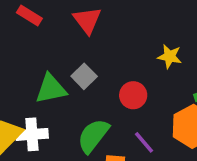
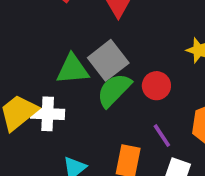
gray square: (84, 76) -> (108, 60), size x1.5
green semicircle: (93, 136) -> (114, 90), moved

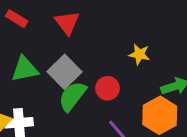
green triangle: (73, 69) -> (25, 69), moved

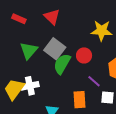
yellow star: (139, 54) -> (102, 31), size x1.5
green triangle: (25, 69) -> (29, 51), turned -30

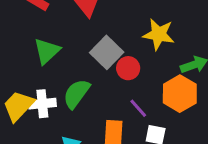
gray square: (55, 49) -> (107, 52), moved
green semicircle: (62, 64) -> (76, 94), moved

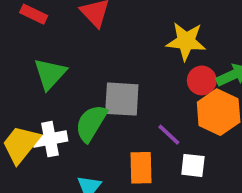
gray square: (107, 52) -> (122, 99), moved, turned -36
red circle: (128, 68) -> (202, 80), moved

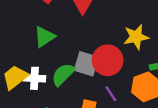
yellow star: (186, 41) -> (136, 37), turned -30
red circle: (202, 80) -> (108, 60), moved, size x1.6

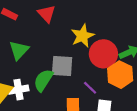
yellow star: (136, 37) -> (82, 36), moved
red circle: (108, 60) -> (103, 54), moved

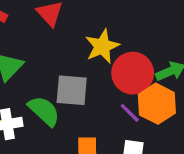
green semicircle: (43, 80) -> (44, 111), turned 100
purple line: (90, 88) -> (130, 113), moved

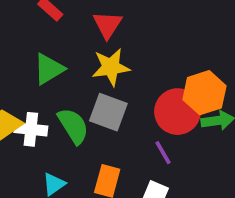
yellow star: (102, 46) -> (111, 67), moved
orange hexagon: (157, 104) -> (204, 93), moved

